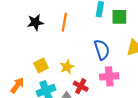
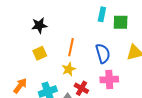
orange line: (64, 22) -> (71, 47), moved
yellow square: (41, 66) -> (40, 53), moved

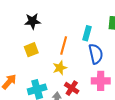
cyan rectangle: (102, 14) -> (87, 33), moved

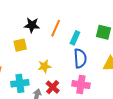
black star: (33, 21) -> (32, 25), moved
orange line: (64, 45) -> (56, 28), moved

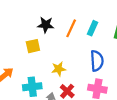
cyan rectangle: (75, 38) -> (92, 28), moved

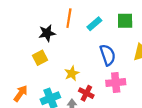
orange line: (71, 28) -> (69, 18), moved
cyan rectangle: (92, 28) -> (94, 24), turned 40

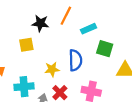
green square: (125, 21) -> (105, 49), moved
blue semicircle: (108, 55) -> (75, 60), moved

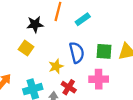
yellow square: (26, 45) -> (26, 48), turned -32
green square: (105, 49) -> (104, 51), moved

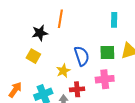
cyan rectangle: (83, 19) -> (114, 20), moved, turned -48
red cross: (69, 87) -> (77, 89), turned -32

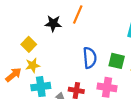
yellow square: (33, 56) -> (29, 44), moved
yellow star: (63, 71) -> (33, 65), moved

